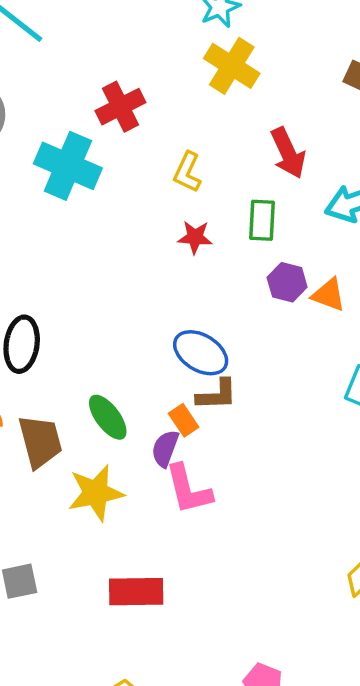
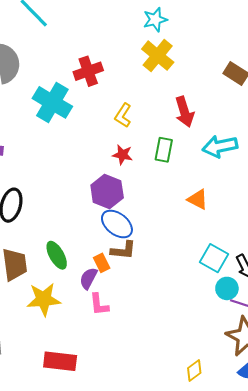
purple hexagon: (287, 282) -> (107, 191), moved, size x1.4
pink L-shape: (188, 489) -> (99, 304), size x0.7

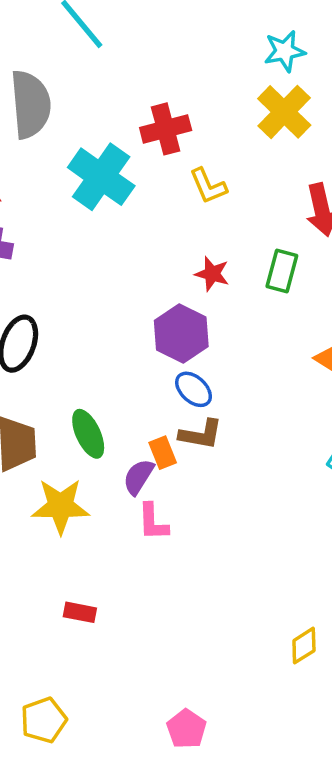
yellow L-shape: (123, 115) -> (208, 186), moved, turned -60
blue ellipse: (117, 224) -> (194, 389), size x0.7
red rectangle: (60, 361) -> (80, 612), size x0.6

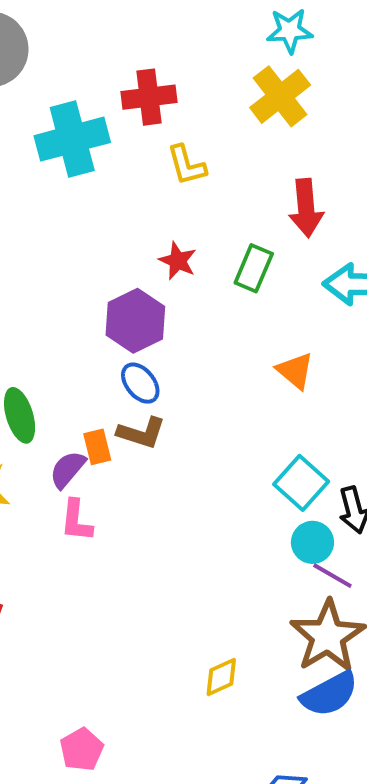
cyan cross: (101, 177) -> (72, 139), turned 32

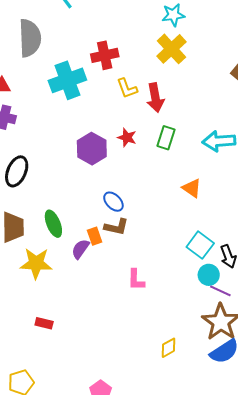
red arrow: (306, 208) -> (155, 98), moved
purple hexagon: (135, 321) -> (92, 149), moved
pink L-shape: (76, 521) -> (136, 280), moved

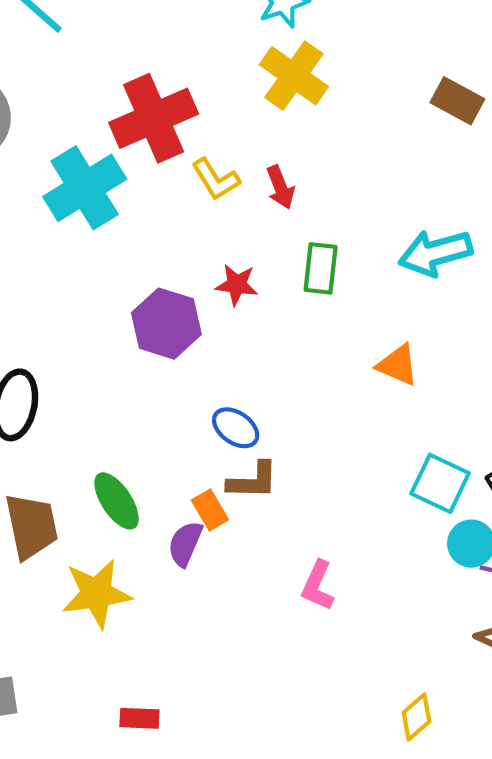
red cross: (105, 55) -> (154, 118), size x1.4
red arrow: (155, 98) -> (280, 187), size x0.7
pink L-shape: (136, 280) -> (318, 585), turned 35

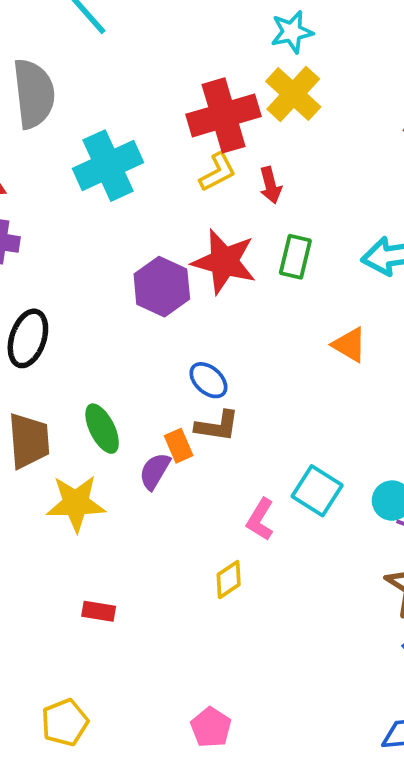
red cross: (154, 118) -> (224, 115), moved
yellow L-shape: (216, 179) -> (218, 172), turned -93
red star: (237, 285) -> (224, 262), size x1.8
cyan square: (440, 483) -> (317, 491), moved
yellow diamond: (417, 717) -> (229, 580), moved

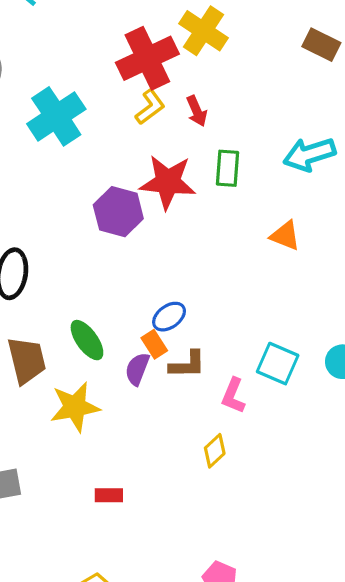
blue ellipse: (208, 380) -> (169, 317), moved, turned -68
brown L-shape: (217, 426) -> (187, 365), moved

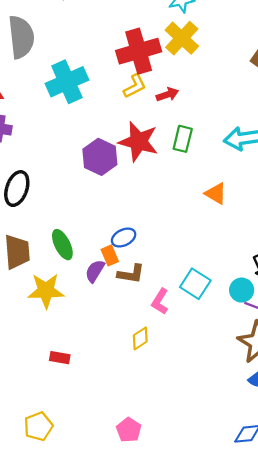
red arrow: (197, 111) -> (167, 94), turned -95

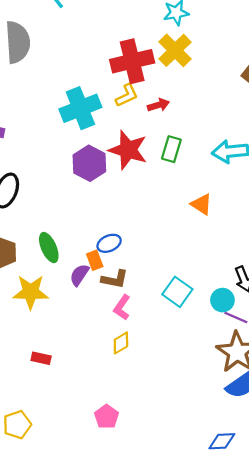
cyan cross: (67, 82) -> (80, 108), moved
pink L-shape: (160, 301) -> (122, 307), moved
pink pentagon: (129, 430) -> (107, 417), moved

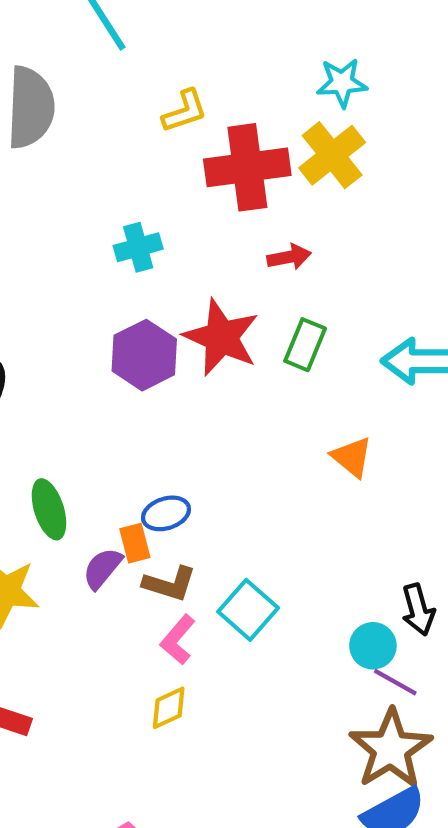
yellow L-shape: (127, 95) -> (185, 111), moved
cyan cross: (80, 108) -> (138, 247), size x0.6
cyan square: (177, 292) -> (248, 610), moved

